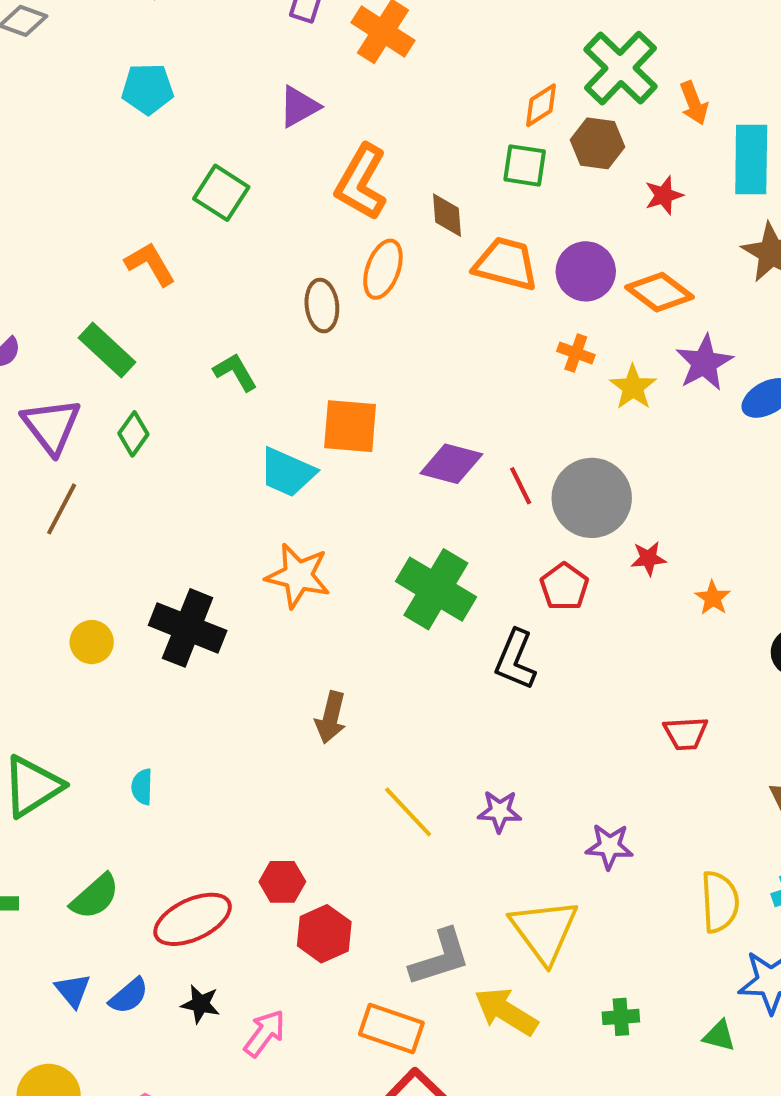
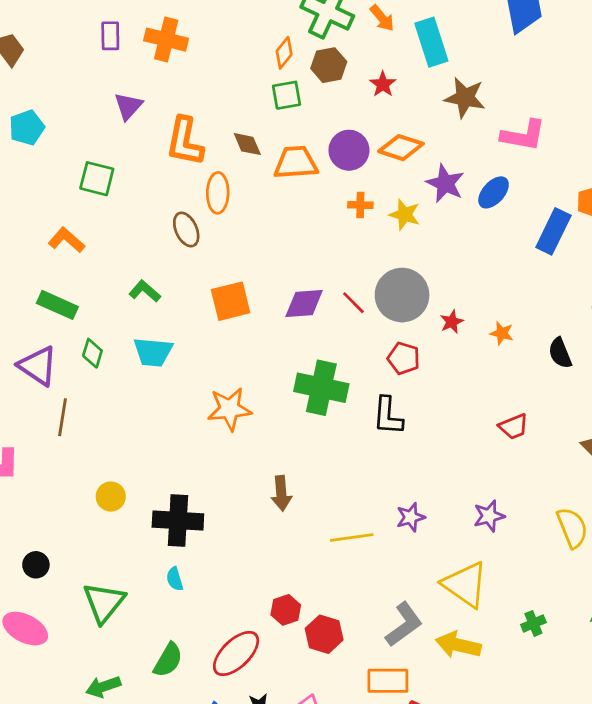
cyan trapezoid: (287, 472) -> (153, 352), moved
black cross: (188, 628) -> (178, 521), moved
yellow line: (408, 812) -> (352, 537), turned -36

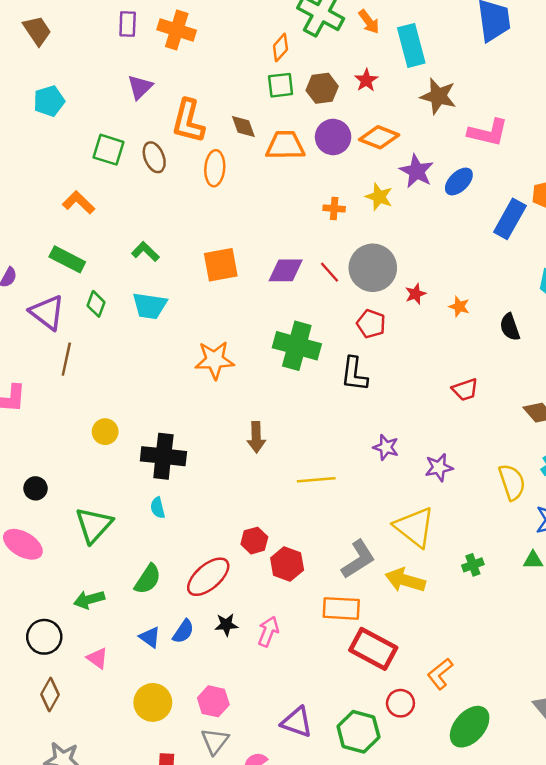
brown hexagon: (329, 65) -> (322, 88), moved
orange cross: (360, 205) -> (334, 209), moved
brown ellipse: (186, 230) -> (154, 157), moved
purple star: (411, 517) -> (386, 447), moved, turned 30

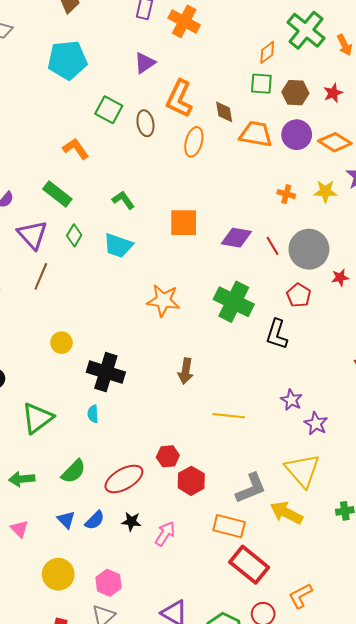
cyan pentagon: (49, 101) -> (67, 60), size x1.5
yellow star: (379, 197) -> (325, 191), turned -30
purple star: (439, 468) -> (316, 424), moved, turned 30

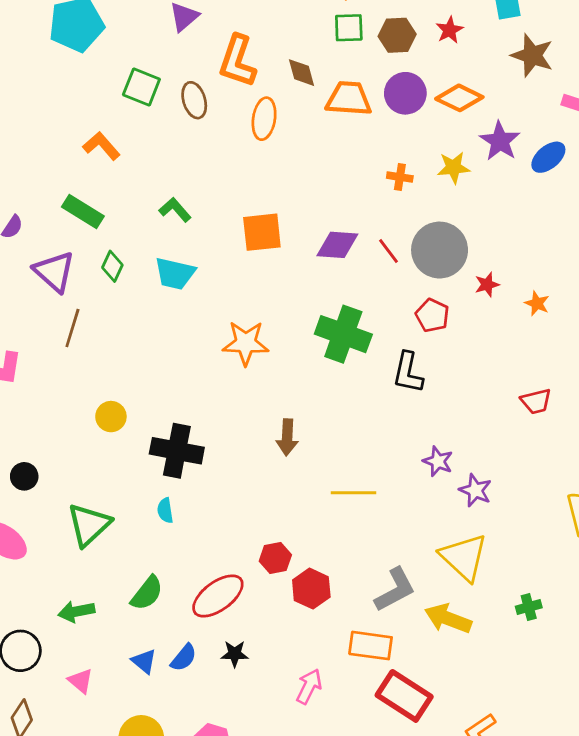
pink arrow: (165, 534) -> (309, 686), moved

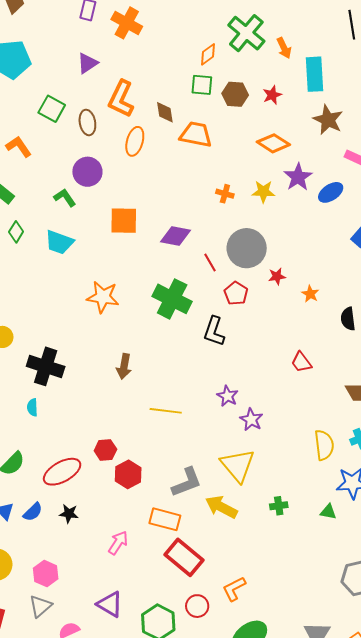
purple circle: (405, 93) -> (87, 172), moved
red line: (389, 251) -> (210, 263), moved
red trapezoid: (536, 401) -> (301, 362), turned 60

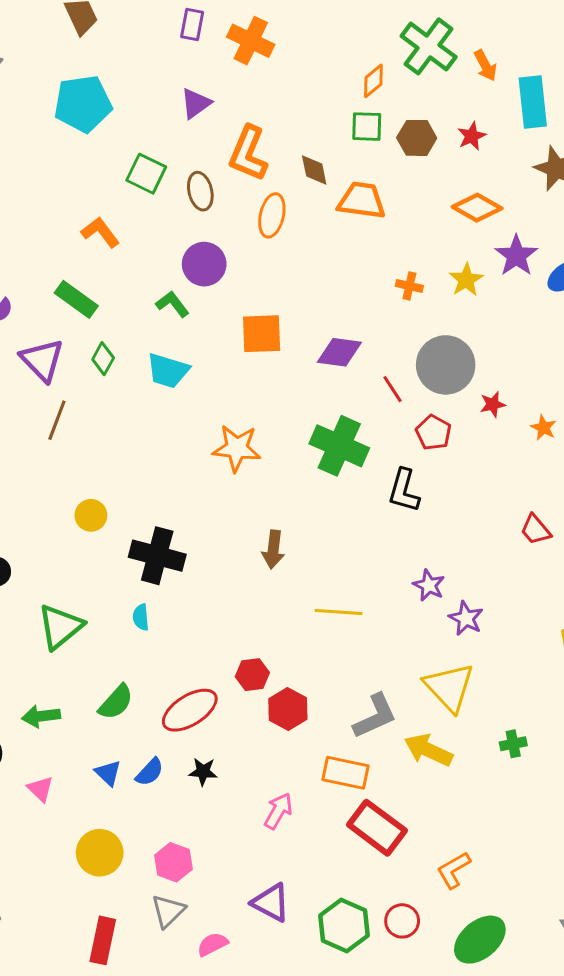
yellow star: (263, 192) -> (466, 280), turned -30
red circle: (197, 606) -> (402, 921), moved

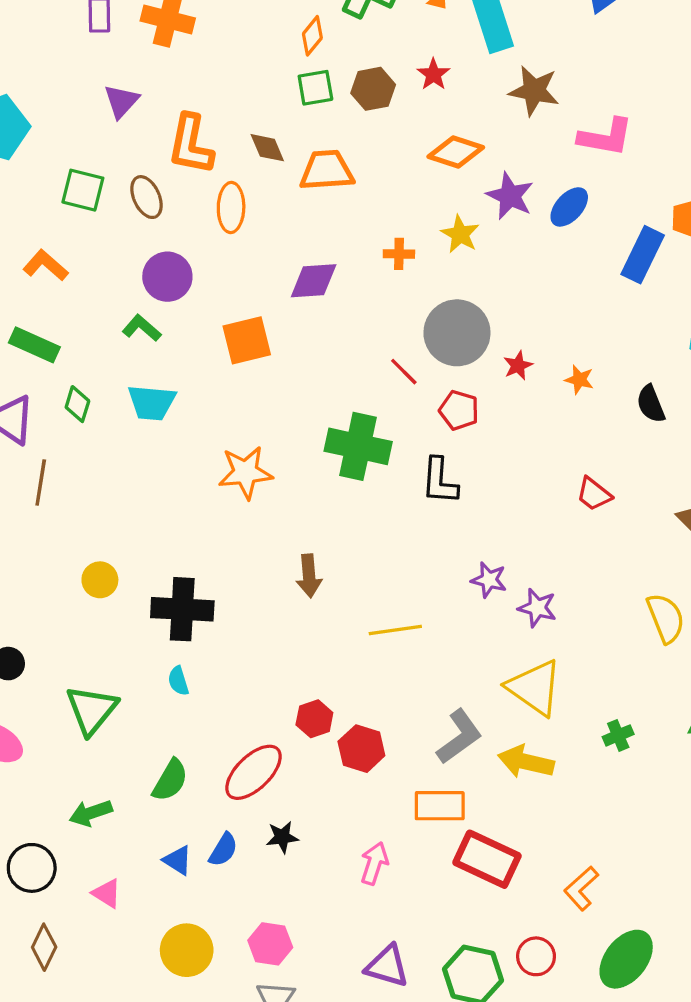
purple diamond: (339, 352) -> (314, 281), moved

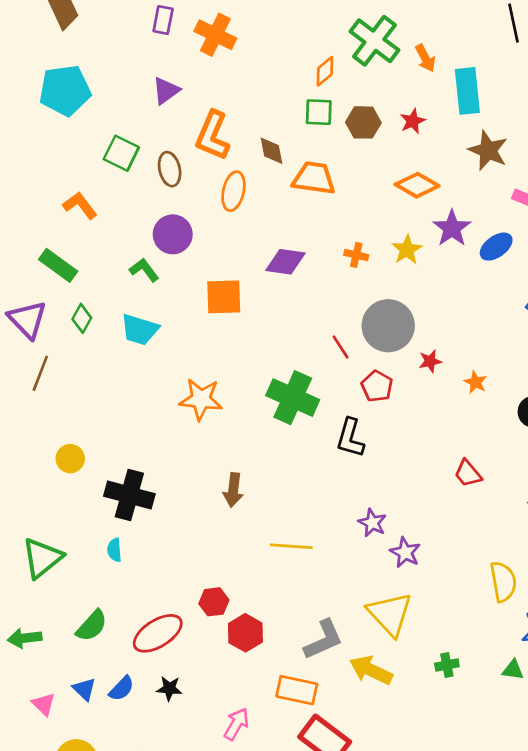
pink triangle: (107, 893) -> (44, 704), moved

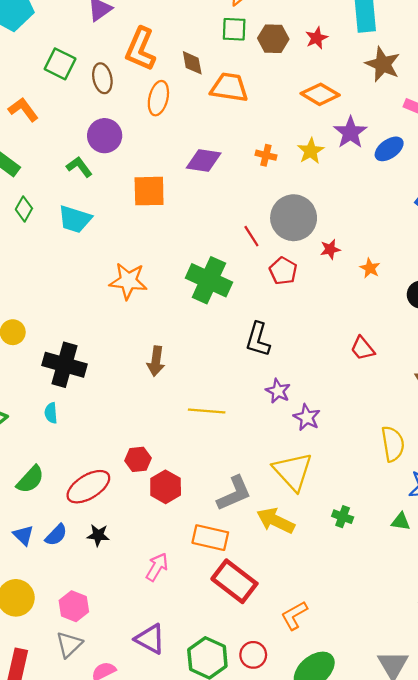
black L-shape: (350, 438) -> (258, 339), moved
green cross: (447, 665) -> (343, 517), turned 30

